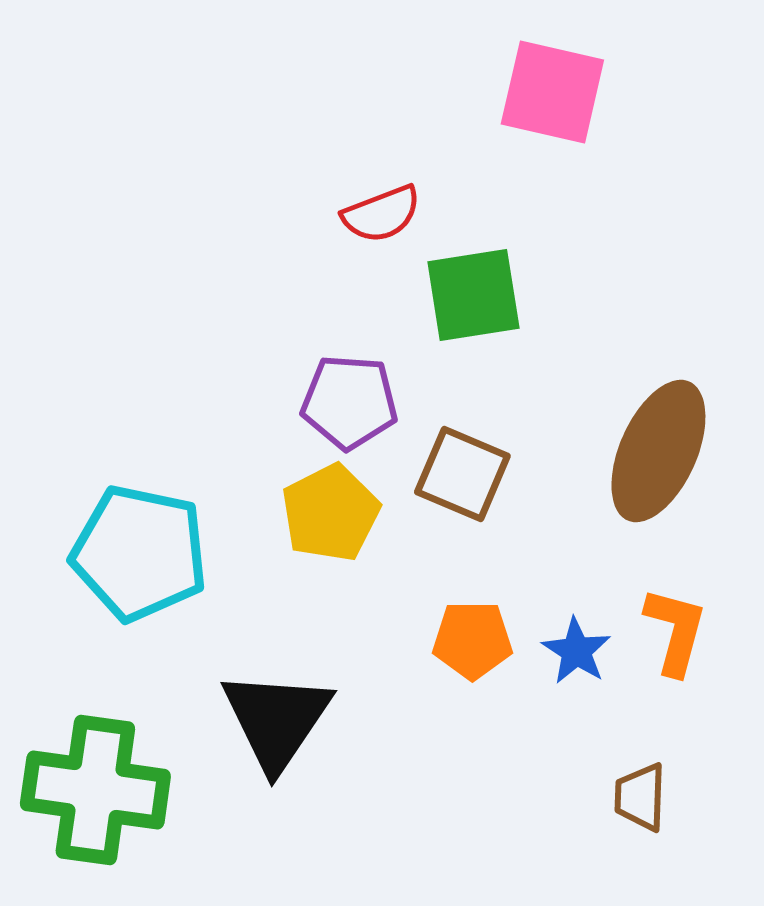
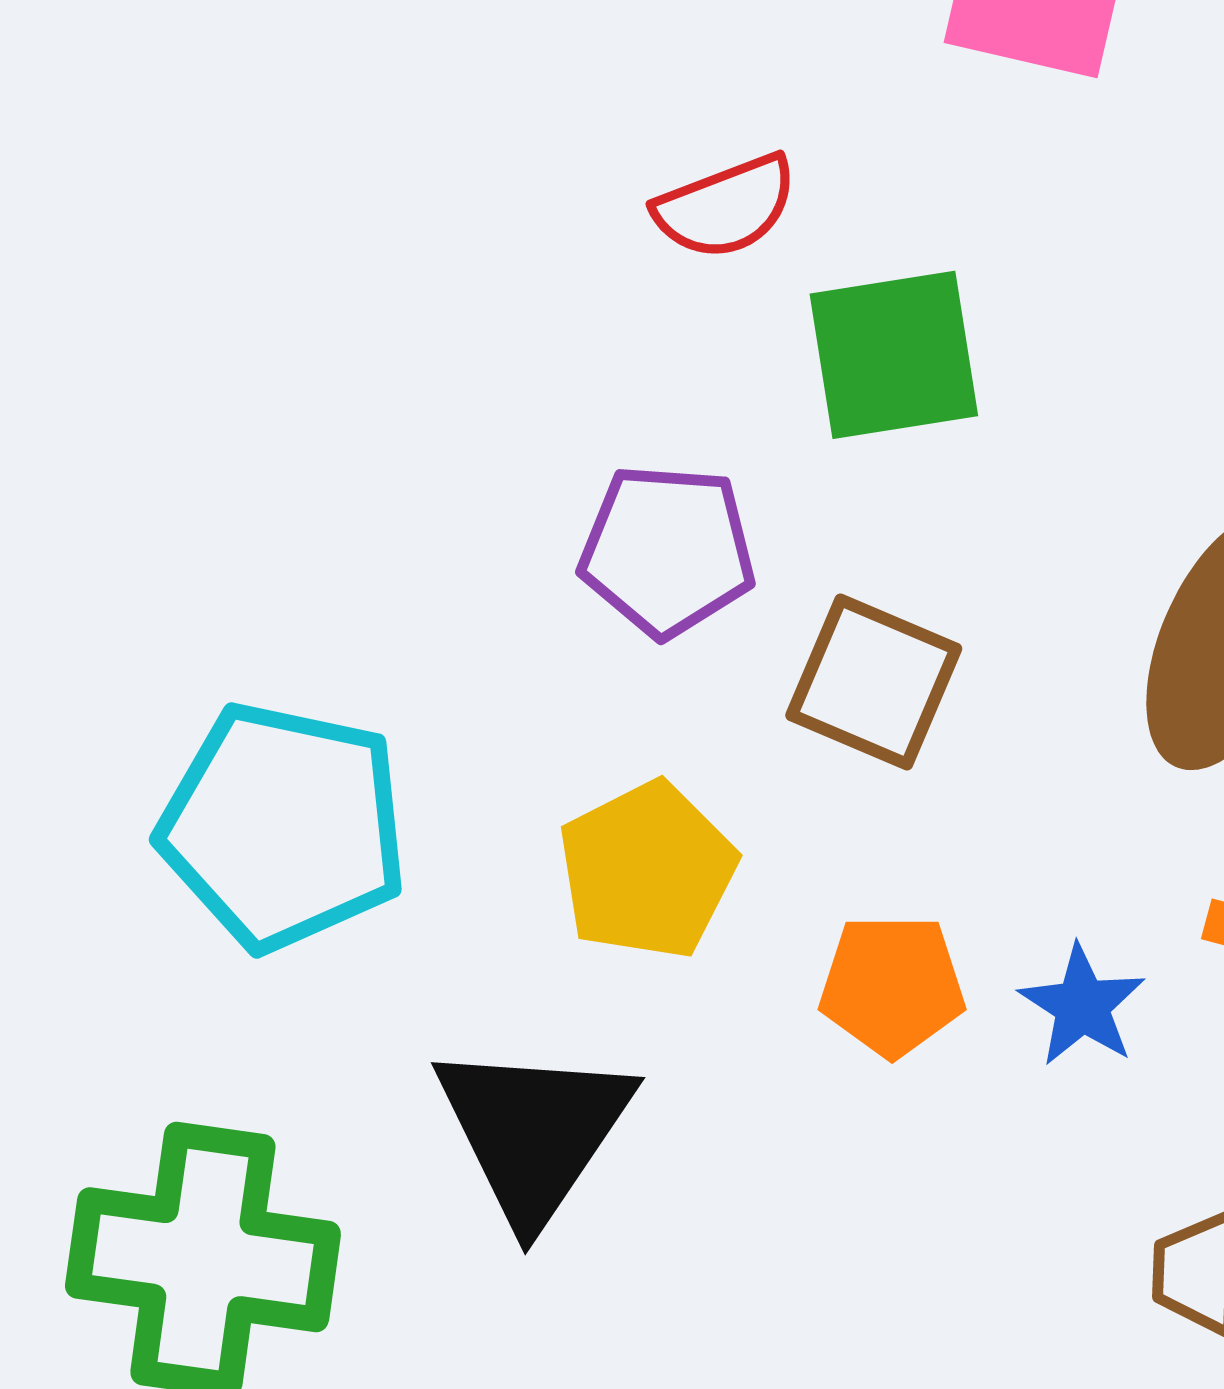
yellow pentagon: (330, 513) -> (647, 870), moved

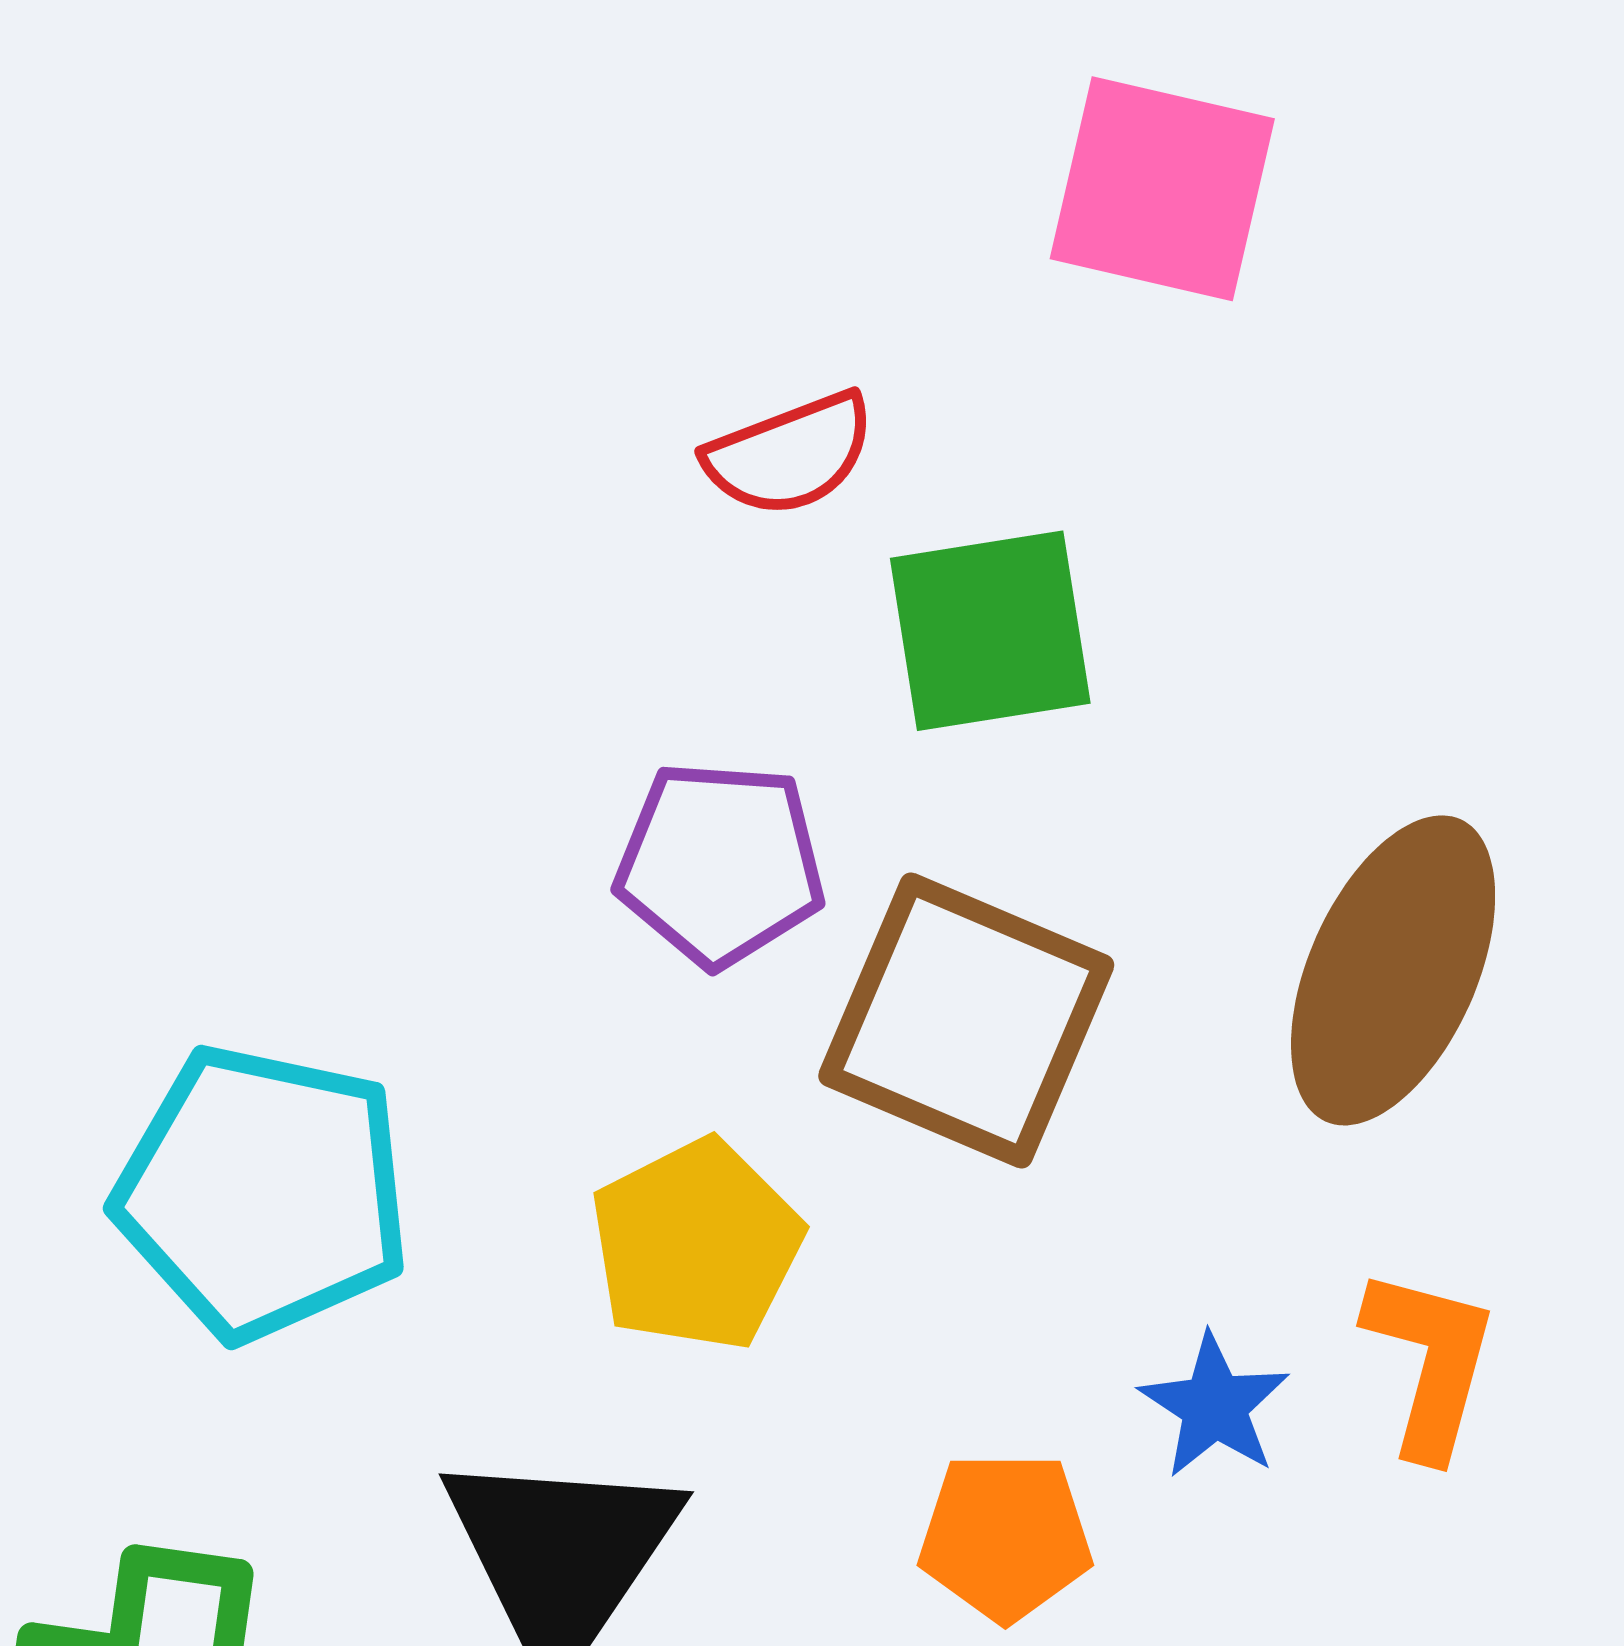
brown square: (874, 682) -> (966, 1021), size x1.4
orange pentagon: (892, 985) -> (1005, 1537), moved

